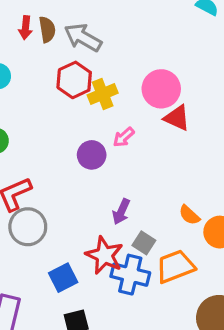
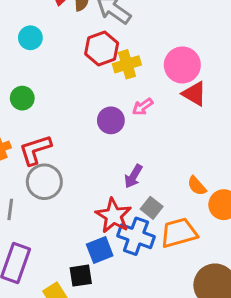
blue square: (63, 278) -> (100, 250), moved

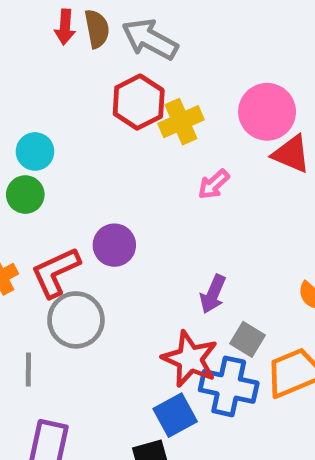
cyan circle: (30, 38) -> (35, 151), moved
purple circle: (111, 120) -> (114, 245), moved

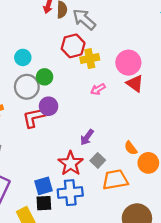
green circle: (25, 195) -> (45, 77), moved
red L-shape: (56, 272) -> (34, 117), moved
gray circle: (76, 320) -> (27, 87), moved
blue cross: (229, 386) -> (70, 193), moved, turned -30
blue square: (175, 415) -> (44, 186), moved

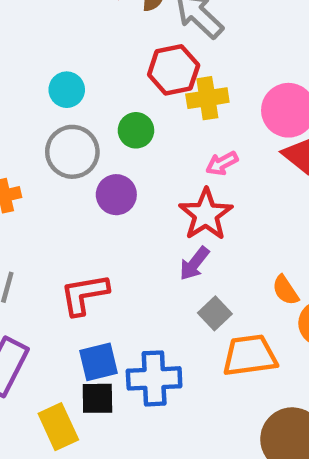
green circle: (45, 77) -> (136, 130), moved
red L-shape: (34, 117) -> (84, 294), moved
red star: (71, 163) -> (206, 214), moved

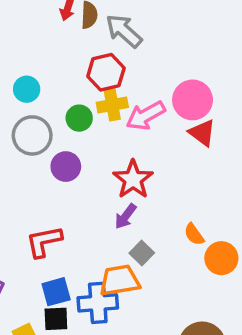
yellow cross: (207, 98) -> (112, 105), moved
pink arrow: (222, 163) -> (146, 116), moved, size x1.6
orange trapezoid: (250, 355) -> (120, 280), moved

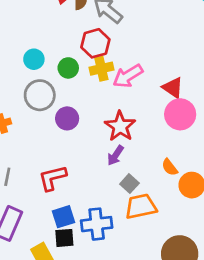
pink circle: (193, 100) -> (180, 114), moved
green circle: (79, 118) -> (68, 68), moved
orange trapezoid: (120, 280) -> (141, 206), moved

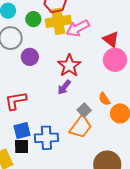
yellow cross: (101, 69) -> (58, 21), size x1.4
gray square: (129, 184) -> (84, 110), moved
orange trapezoid: (141, 206) -> (81, 127), turned 135

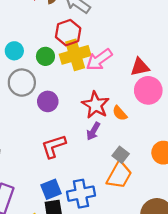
red triangle: (111, 39) -> (140, 67), turned -42
orange semicircle: (104, 99) -> (120, 113), moved
red L-shape: (16, 101) -> (54, 146), moved

